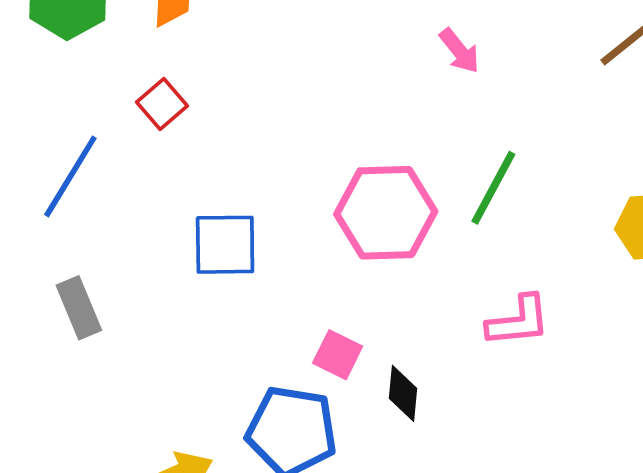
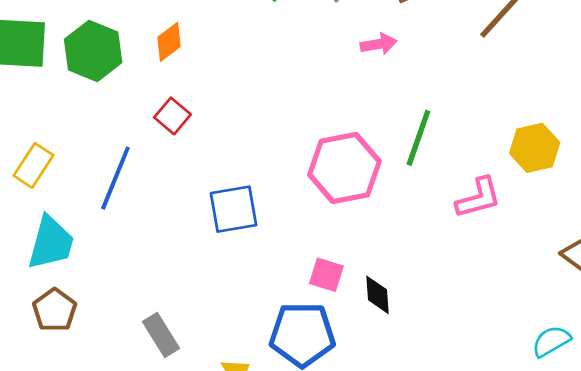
pink arrow: (460, 51) -> (379, 44), turned -52
gray rectangle: (79, 308) -> (161, 335), moved
pink L-shape: (518, 321) -> (478, 198), moved

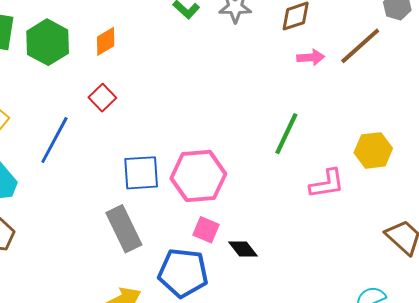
pink arrow: (379, 44) -> (311, 57), moved
pink hexagon: (344, 168) -> (198, 176), moved
black diamond: (377, 295) -> (243, 249), turned -40
gray rectangle: (161, 335) -> (124, 229), moved, size x1.4

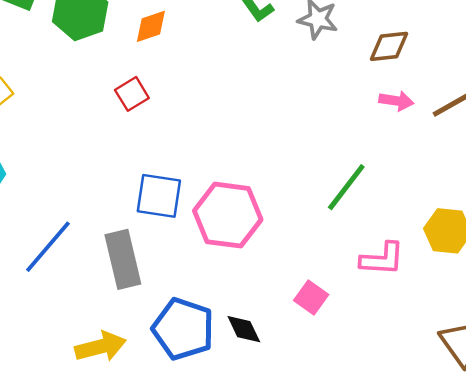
blue line: (54, 140) -> (48, 247), moved
pink square: (206, 230) -> (311, 297), moved
black diamond: (243, 249) -> (244, 329), moved

